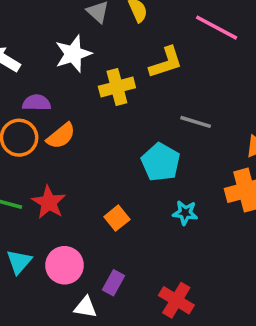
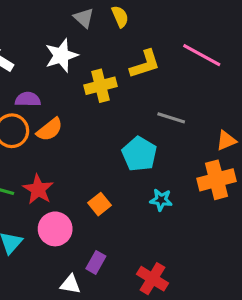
pink line: (217, 28) -> (202, 55), moved
pink circle: (65, 265) -> (55, 229), moved

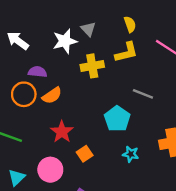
yellow semicircle: (120, 17) -> (130, 24), moved
gray triangle: (84, 18) -> (88, 29), moved
red star: (38, 189) -> (62, 132), moved

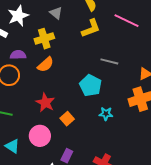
white star: (65, 41) -> (18, 16), moved
yellow cross: (92, 66) -> (44, 39), moved
orange semicircle: (52, 96) -> (46, 65), moved
cyan triangle: (17, 177) -> (12, 146), turned -35

